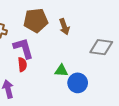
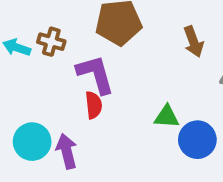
brown arrow: (64, 27) -> (194, 42), moved

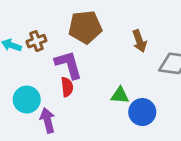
brown cross: (51, 42) -> (36, 41), turned -36
cyan circle: (32, 142) -> (27, 100), moved

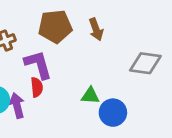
brown arrow: (139, 41) -> (96, 29), moved
purple arrow: (48, 120) -> (17, 106), moved

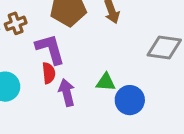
purple arrow: (17, 106) -> (67, 93), moved

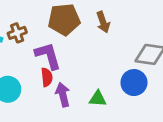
green triangle: (106, 82) -> (98, 99), moved
blue circle: (130, 100) -> (134, 83), moved

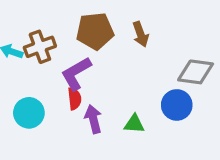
brown cross: (17, 33) -> (40, 47), size x1.4
purple L-shape: (48, 56) -> (76, 74), turned -104

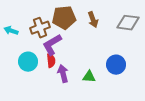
brown cross: (40, 47) -> (40, 28), moved
gray diamond: (196, 72) -> (128, 23), moved
cyan circle: (29, 113) -> (28, 62), moved

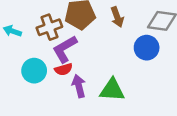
red semicircle: (51, 61) -> (64, 69), turned 80
blue circle: (116, 65) -> (147, 48), moved
green triangle: (89, 77) -> (112, 90), size x1.5

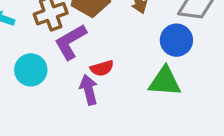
red semicircle: (64, 69) -> (102, 68), moved
green triangle: (112, 90) -> (165, 82), moved

